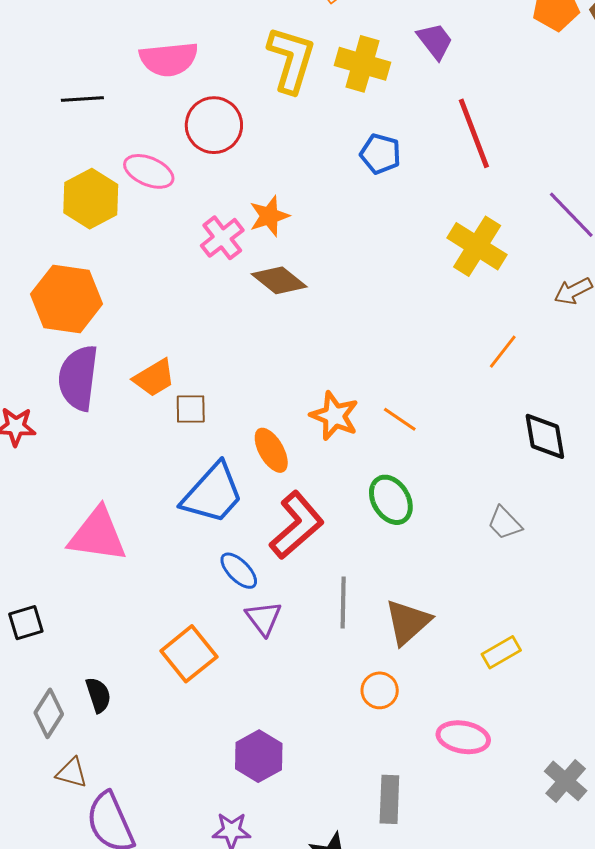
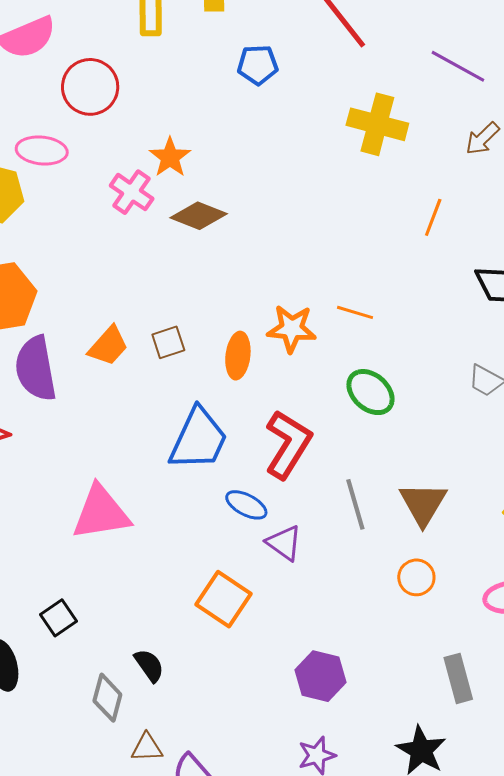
brown square: (191, 409) -> (168, 342), moved
orange ellipse: (271, 450) -> (238, 356), moved, turned 54

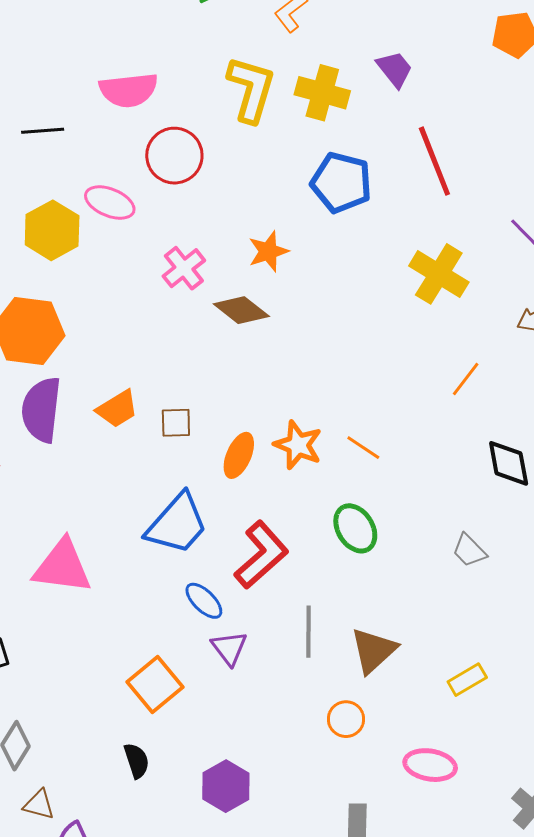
blue pentagon: (258, 65) -> (341, 183), size x1.5
orange star: (170, 157) -> (268, 251), moved
black semicircle: (149, 665) -> (137, 761), moved

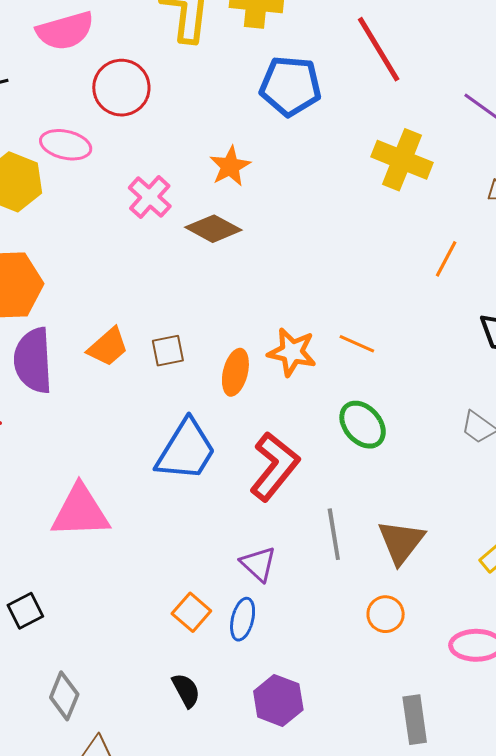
blue ellipse: (204, 601) -> (243, 619), moved, turned 69
orange square: (155, 684) -> (191, 612), size x0.7

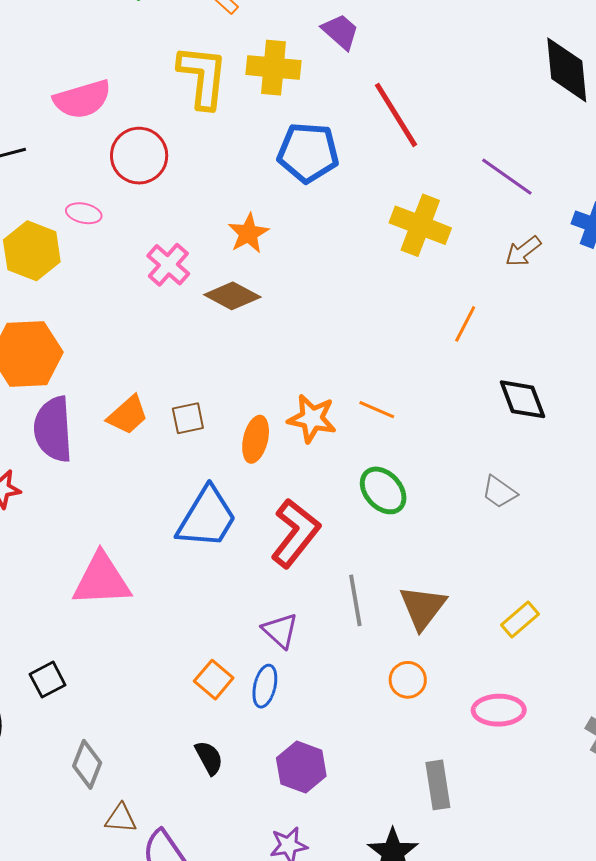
pink ellipse: (66, 145) -> (84, 213), size x0.7

